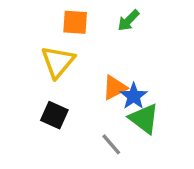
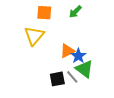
black square: (54, 115) -> (57, 79), moved, turned -35
gray line: (111, 144) -> (72, 77), moved

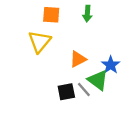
green arrow: (75, 12) -> (87, 14), turned -40
blue star: (78, 56) -> (111, 65), moved

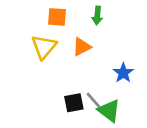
orange triangle: (78, 59) -> (82, 47), moved
green triangle: (98, 80) -> (109, 111), moved

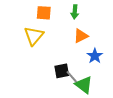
orange triangle: (82, 47) -> (81, 36), moved
black square: (74, 103) -> (62, 71), moved

